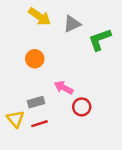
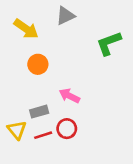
yellow arrow: (40, 17) -> (26, 29), moved
gray triangle: (72, 24) -> (65, 16), moved
red circle: (82, 107) -> (67, 129), moved

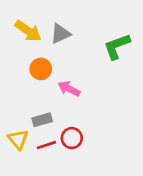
gray triangle: (65, 16) -> (60, 34), moved
pink arrow: (69, 96) -> (69, 89), moved

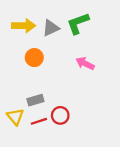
yellow arrow: (28, 31) -> (24, 26), turned -35
green L-shape: (117, 46) -> (78, 23), moved
pink arrow: (69, 89) -> (85, 63), moved

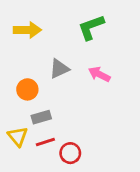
gray triangle: (51, 28) -> (59, 69), moved
orange circle: (34, 58) -> (27, 89), moved
red circle: (60, 115) -> (70, 153), moved

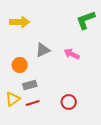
green L-shape: (91, 27) -> (86, 20), moved
yellow triangle: (18, 136) -> (13, 99), turned 35
red circle: (70, 153) -> (69, 102), moved

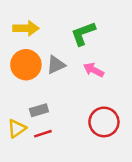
green L-shape: (86, 20) -> (83, 34), moved
orange circle: (20, 65) -> (26, 65), moved, size x1.5
red circle: (69, 102) -> (104, 122), moved, size x1.5

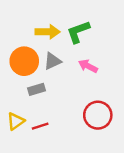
yellow arrow: (26, 28) -> (48, 32), moved
gray rectangle: (39, 110) -> (36, 89), moved

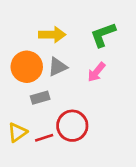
green L-shape: (78, 32) -> (103, 35), moved
pink arrow: (88, 66) -> (96, 72), turned -78
red circle: (98, 115) -> (72, 126), moved

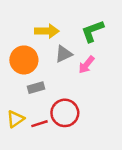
gray triangle: (58, 67) -> (64, 54), moved

